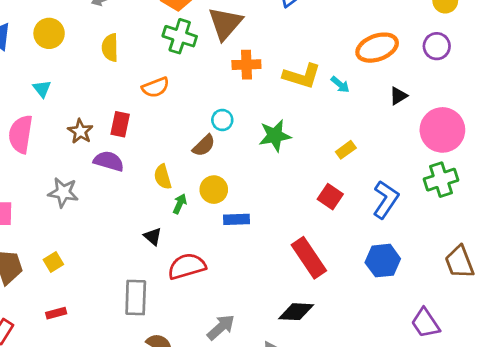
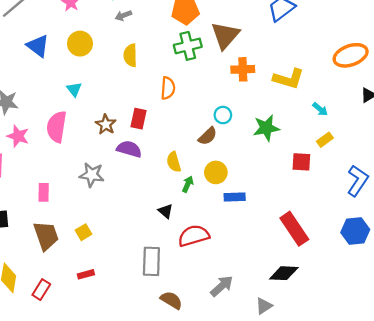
green cross: (180, 36) -> (188, 46), turned -32
cyan arrow: (340, 84) -> (320, 109), moved
orange semicircle: (156, 87) -> (168, 88), turned -65
red square: (330, 197) -> (301, 162), moved, turned -30

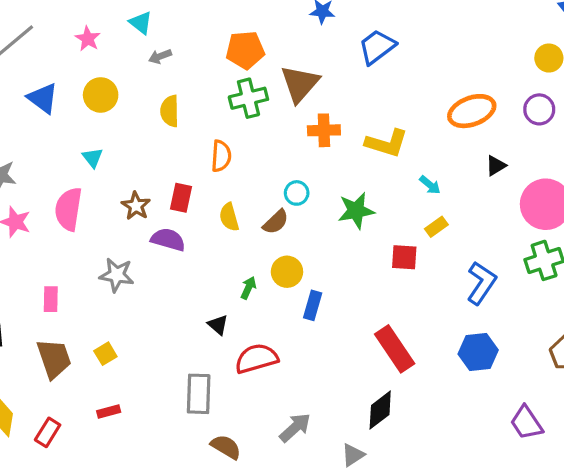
yellow semicircle: (174, 162) -> (229, 217), moved
blue rectangle: (235, 197) -> (313, 305), turned -72
black diamond: (284, 273) -> (380, 410), turned -40

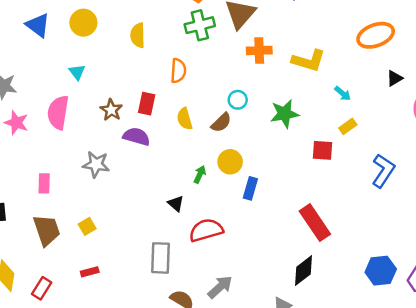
blue hexagon: (478, 352) -> (381, 271), moved
gray arrow: (295, 428) -> (220, 287), moved

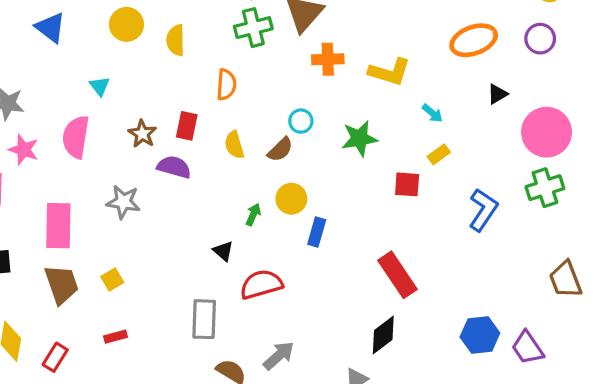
yellow circle: (83, 23) -> (127, 24), moved
pink rectangle: (44, 183) -> (58, 226), size x1.8

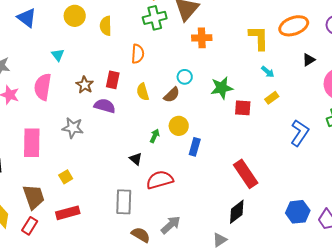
yellow L-shape: (390, 72) -> (259, 38), moved, turned -108
red square: (407, 184) -> (243, 108), moved
brown trapezoid: (62, 284) -> (34, 197), moved
red rectangle: (115, 337) -> (68, 213), size x1.6

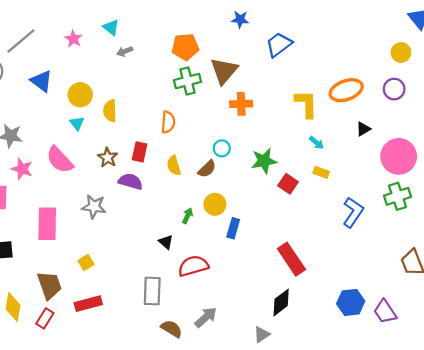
yellow circle: (75, 16) -> (80, 95), moved
yellow semicircle: (106, 26) -> (110, 111), moved
pink semicircle: (43, 87) -> (60, 160), turned -52
yellow rectangle: (272, 98) -> (321, 172), turned 56
red square: (243, 108) -> (288, 184), turned 30

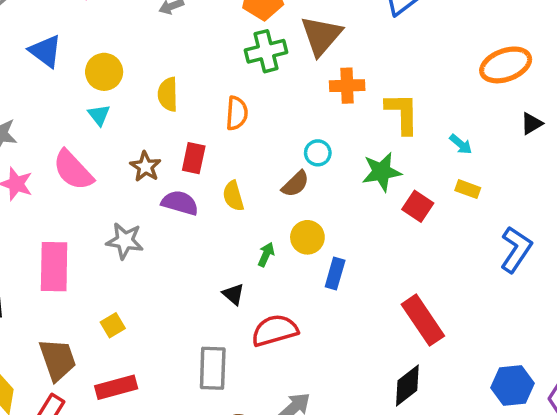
yellow L-shape: (306, 104) -> (402, 113), moved
yellow semicircle: (110, 111) -> (168, 94), moved
yellow semicircle: (174, 165) -> (233, 196), moved

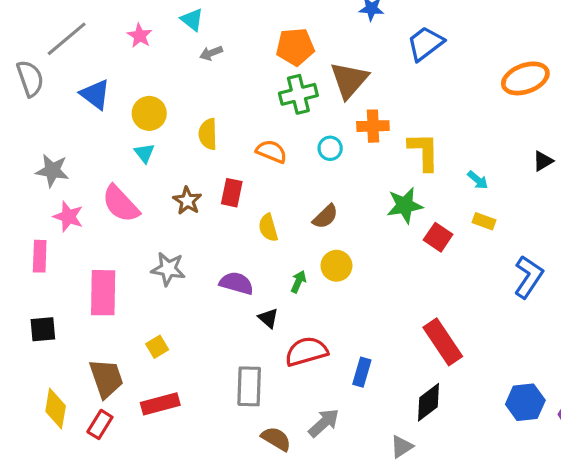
orange ellipse: (506, 65) -> (525, 78), moved
orange semicircle: (237, 113) -> (271, 151), turned -72
cyan circle: (318, 153) -> (330, 148), moved
purple semicircle: (180, 203) -> (236, 283), moved
blue rectangle: (335, 273) -> (362, 372), moved

